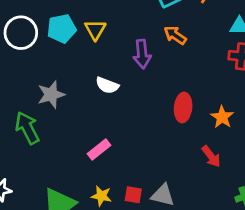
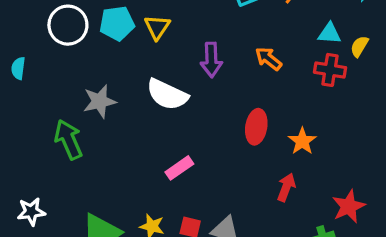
orange arrow: (175, 35) -> (268, 59), moved
white semicircle: (107, 85) -> (167, 94), size x1.5
pink rectangle: (99, 150) -> (179, 168), moved
red arrow: (211, 156) -> (286, 187), turned -125

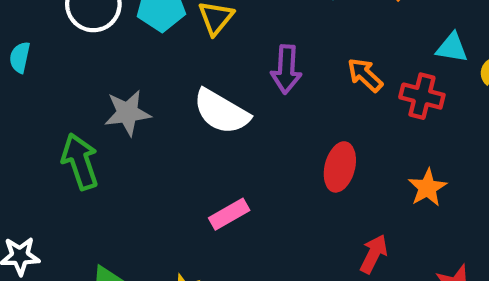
red cross: (330, 70) -> (422, 96), moved
orange star: (302, 141) -> (427, 188), moved

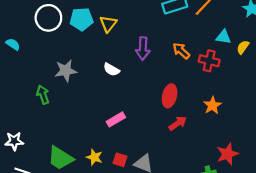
cyan semicircle: (20, 57) -> (13, 44), turned 112
white semicircle: (221, 112) -> (111, 70), size x0.6
green arrow: (80, 161) -> (43, 95), size x0.7
red arrow: (374, 254) -> (178, 123), moved, turned 30

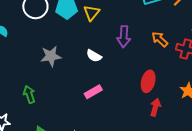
green arrow: (43, 95) -> (29, 94), moved
pink rectangle: (116, 119) -> (93, 92), moved
red arrow: (178, 123) -> (155, 107), turned -42

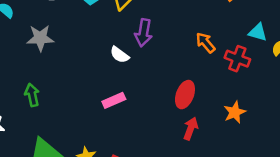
purple arrow: (124, 37) -> (144, 33), moved
gray star: (51, 56) -> (40, 38), moved

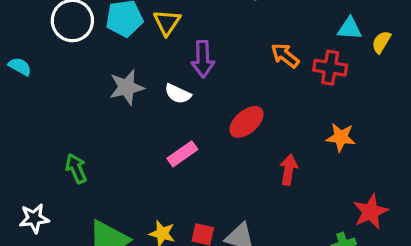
gray star: (40, 38) -> (127, 87), moved
red ellipse: (185, 95) -> (246, 122), moved, turned 40
orange star: (235, 112) -> (341, 137), turned -30

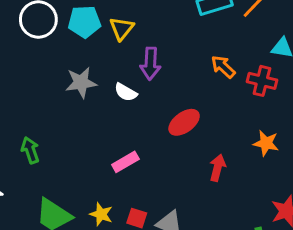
pink rectangle: (182, 154) -> (125, 162), moved

